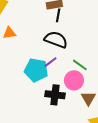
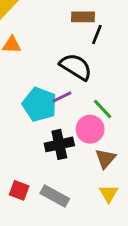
black line: (58, 15) -> (97, 34), moved
black cross: (55, 95) -> (59, 144), turned -30

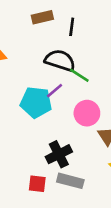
brown rectangle: (83, 17) -> (42, 17), moved
green line: (103, 109) -> (79, 75), moved
black cross: (59, 144) -> (59, 154), moved

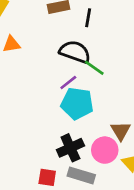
cyan pentagon: (36, 102) -> (77, 104), moved
pink circle: (87, 113) -> (105, 150), moved

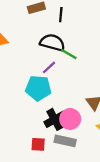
cyan pentagon: (77, 104) -> (38, 88), moved
pink circle: (105, 150) -> (70, 119), moved

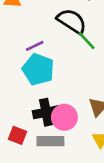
purple line: (49, 67) -> (35, 46), moved
gray rectangle: (65, 141) -> (50, 141), turned -30

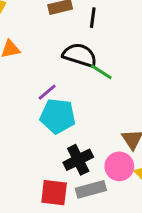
pink circle: (64, 117) -> (119, 166), moved
red square: (18, 135) -> (54, 193), size x1.4

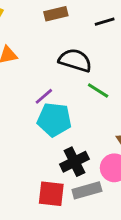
black line: (93, 18) -> (105, 22), moved, turned 66
green line: (101, 72) -> (98, 90), moved

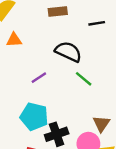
cyan pentagon: (54, 120) -> (34, 117), moved

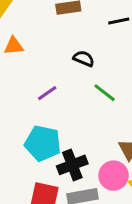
black semicircle: (68, 52) -> (84, 59), size x0.6

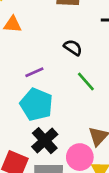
cyan pentagon: (43, 143) -> (36, 105), moved
black cross: (72, 165) -> (45, 141), turned -32

